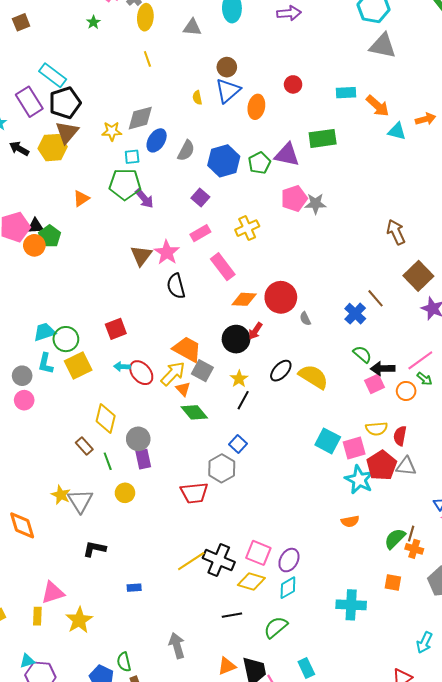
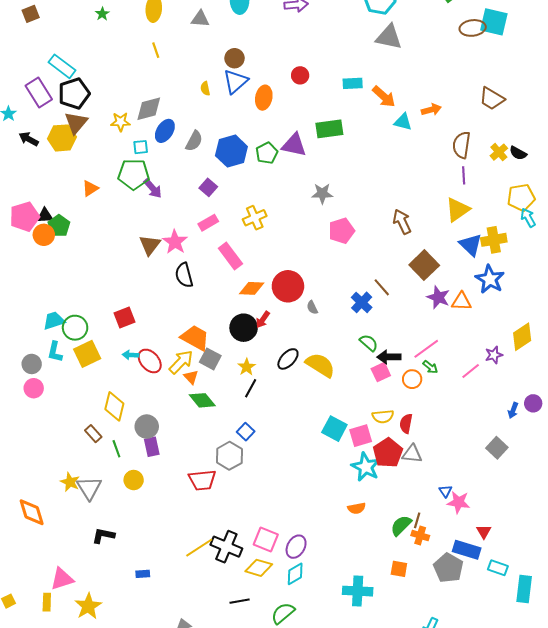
pink pentagon: (294, 198) -> (341, 231), moved

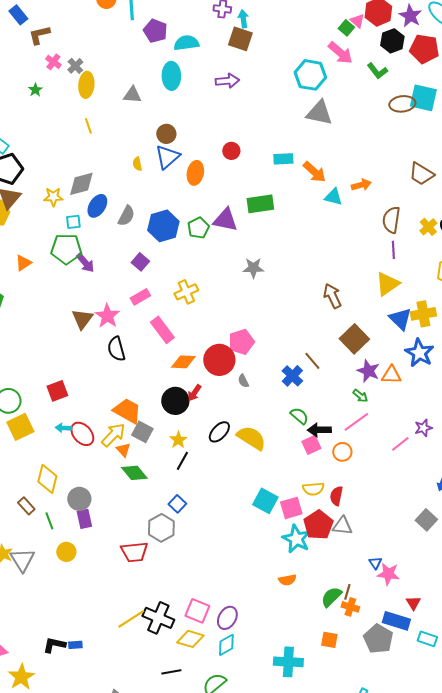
pink pentagon: (341, 231) -> (241, 342), moved
green arrow: (430, 367) -> (360, 396), moved
black L-shape: (103, 536) -> (54, 645), moved

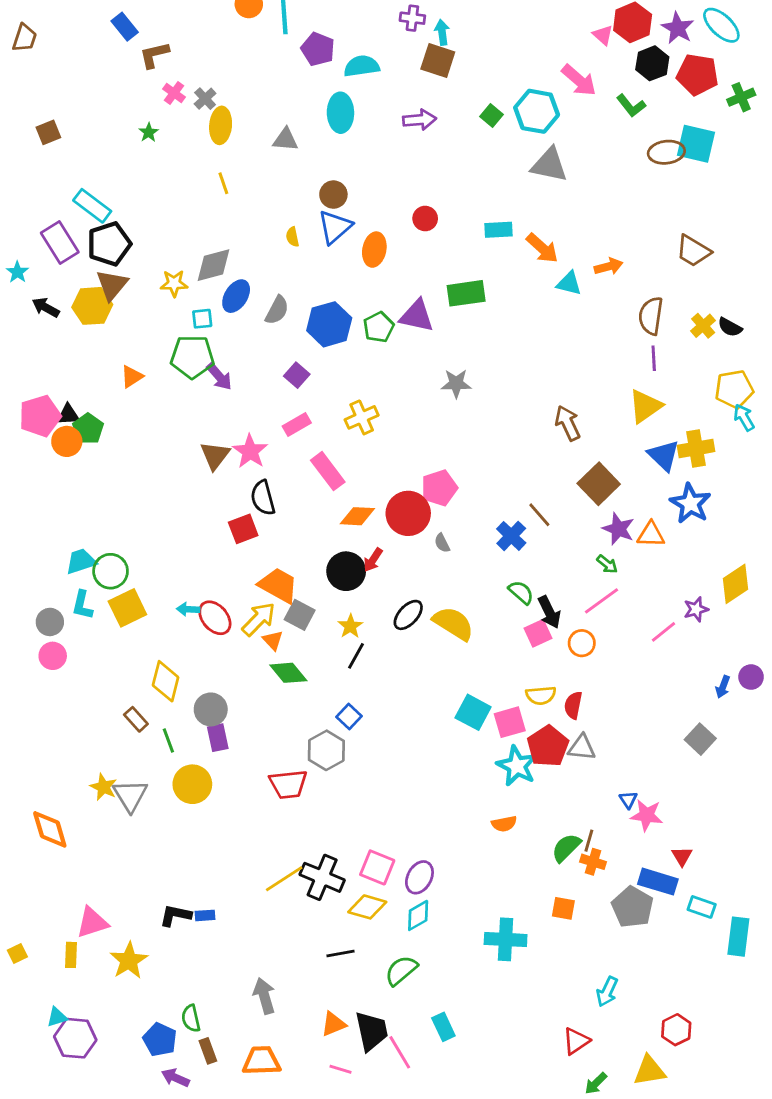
green square: (346, 28) -> (491, 116), moved
red square: (57, 391) -> (243, 529), moved
black arrow: (319, 430) -> (549, 612), turned -115
yellow circle: (66, 552) -> (192, 784), size x1.4

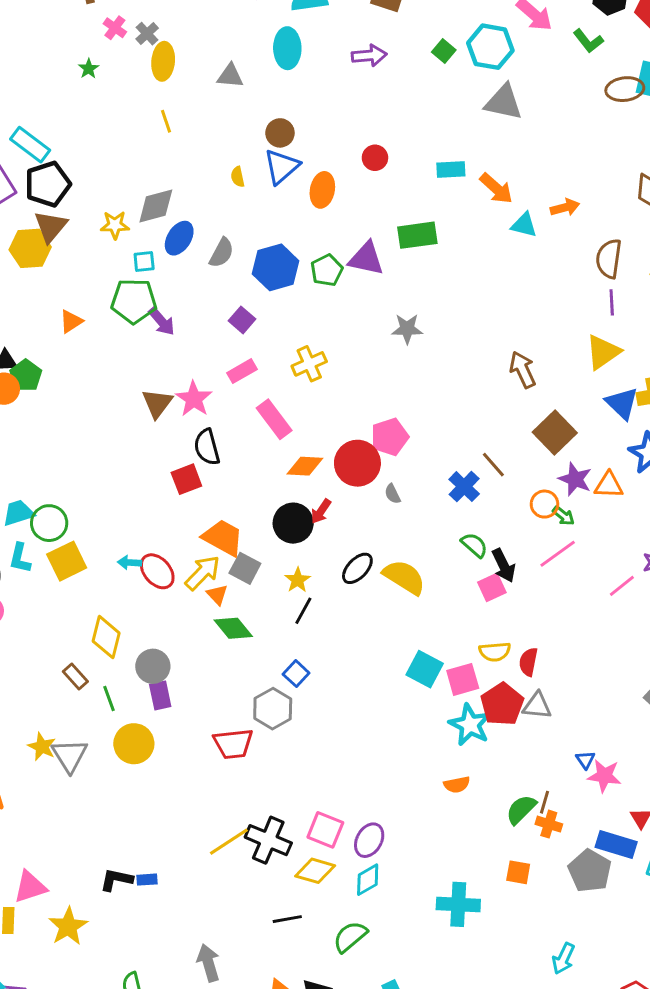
orange circle: (582, 643) -> (544, 504), moved

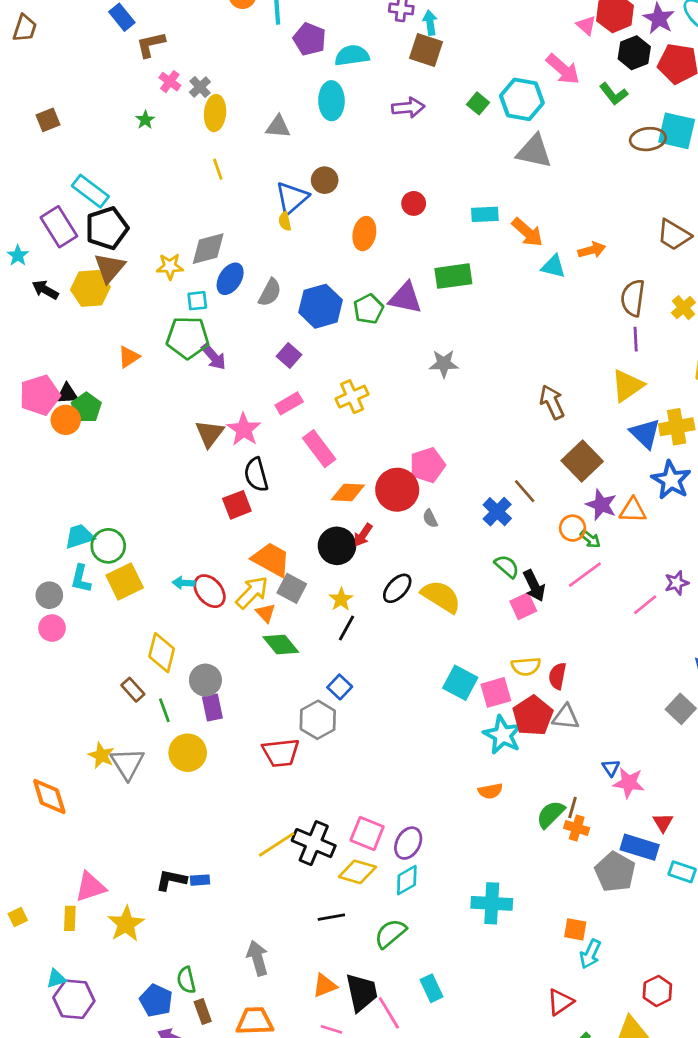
blue triangle: (281, 167) -> (292, 198), moved
orange square: (518, 872) -> (575, 929), moved

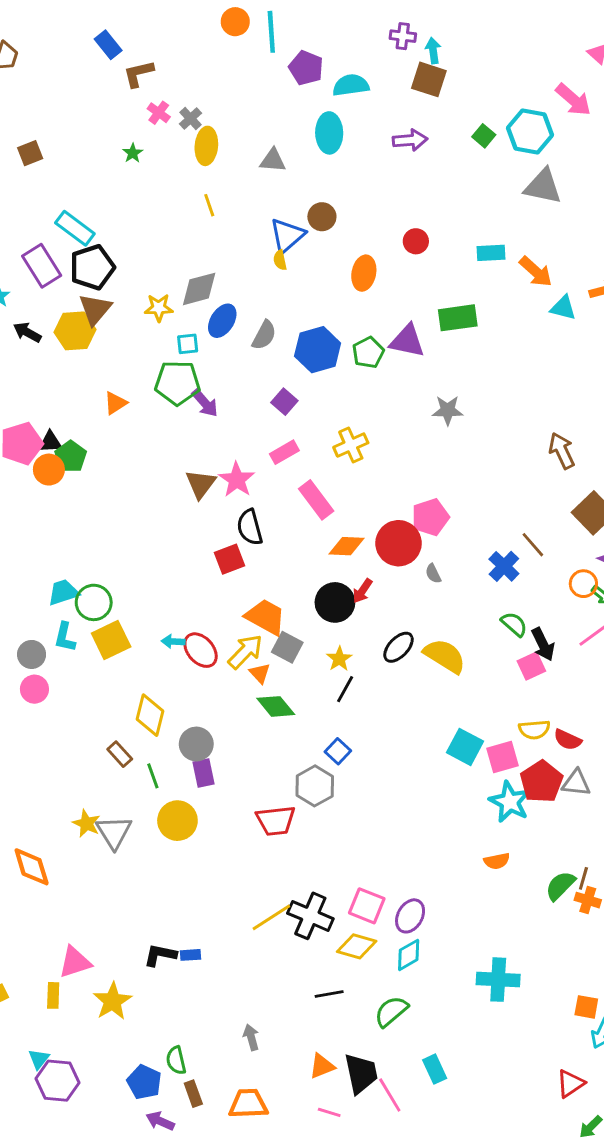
red semicircle: (557, 676) -> (568, 740), turned -76
gray arrow: (258, 958) -> (251, 1037), size x0.7
cyan triangle: (56, 979) -> (39, 1059), turned -35

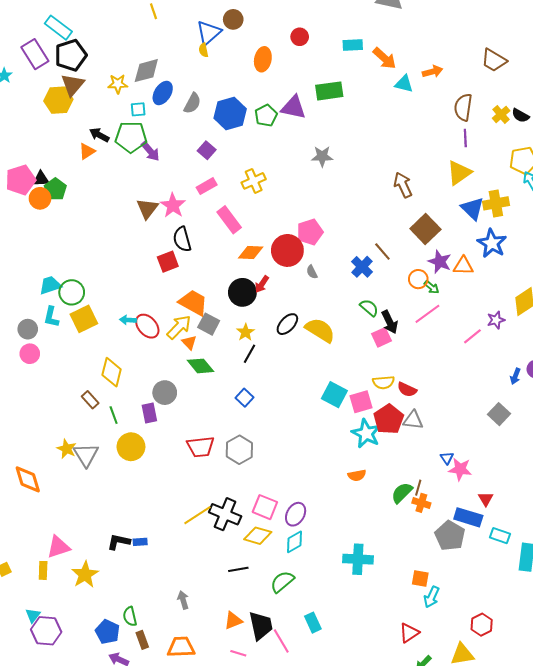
black arrow: (27, 332) -> (99, 135), moved
gray circle: (196, 744) -> (165, 393), moved
gray hexagon: (315, 786) -> (239, 450), moved

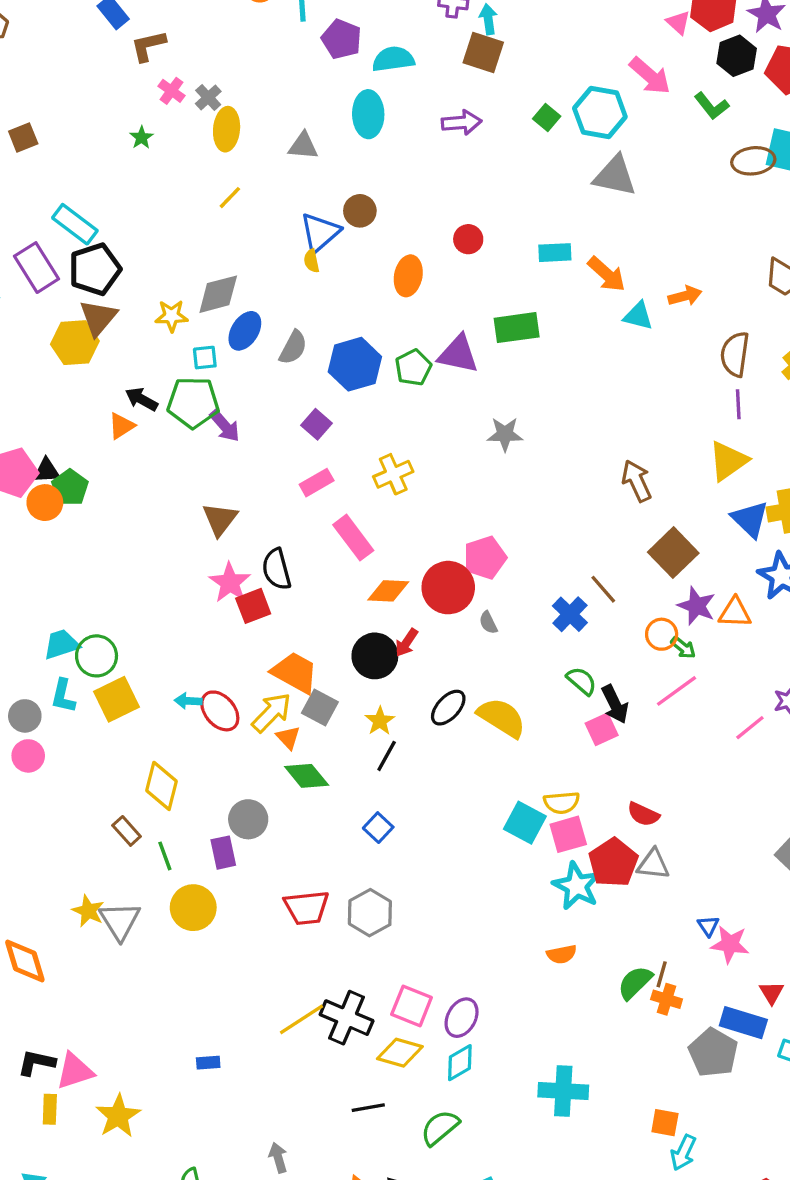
yellow line: (153, 11) -> (230, 198), turned 63
pink star: (173, 205) -> (230, 583), moved
yellow semicircle: (383, 382) -> (562, 803), moved
black L-shape: (119, 542) -> (36, 1063), moved

